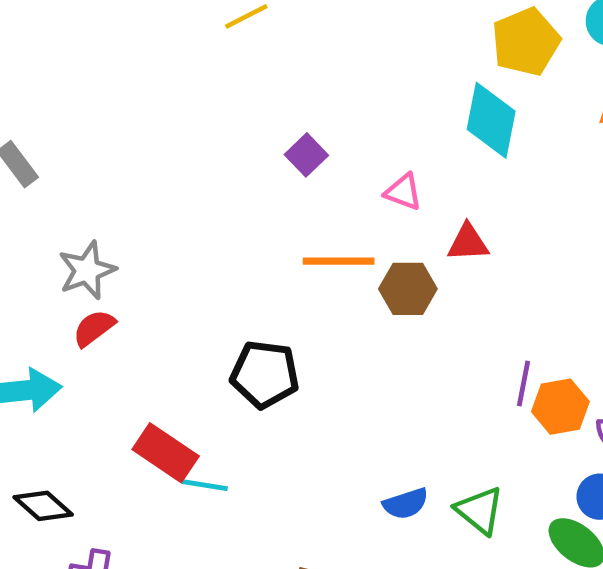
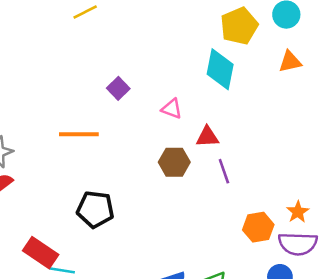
orange line: (339, 261) -> (79, 134), moved
purple line: (523, 384) -> (224, 171), moved, turned -30

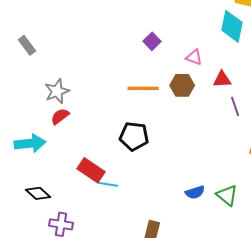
orange line: (79, 134) -> (143, 88), moved
brown hexagon: (174, 162) -> (182, 85), moved

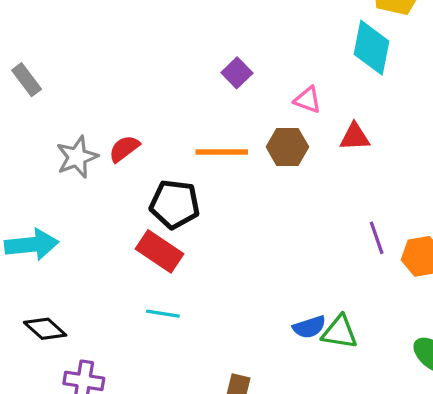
purple line: (235, 106) -> (377, 238), moved
red semicircle: (60, 116) -> (124, 149), moved
black pentagon: (134, 136) -> (175, 204), moved
red rectangle: (91, 170) -> (160, 251), moved
green triangle: (227, 195) -> (340, 332), moved, turned -30

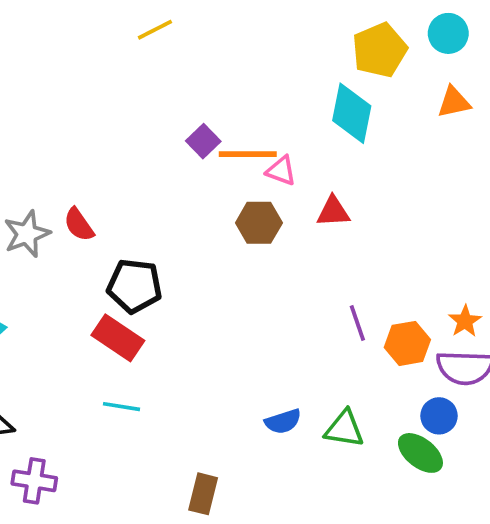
red semicircle: (124, 149) -> (79, 225), turned -88
orange line: (222, 152) -> (248, 154), moved
green triangle: (340, 332) -> (344, 429), moved

